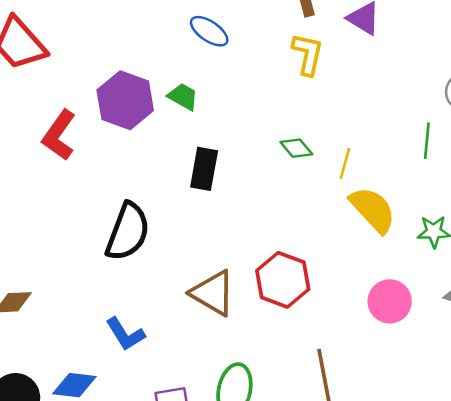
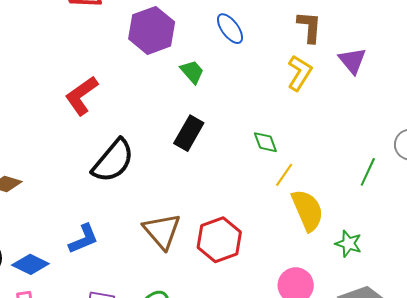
purple hexagon: (125, 100) -> (152, 30), moved
red L-shape: (59, 135) -> (82, 96), moved
yellow line: (345, 163) -> (284, 175), moved
blue L-shape: (125, 334) -> (83, 239), turned -100

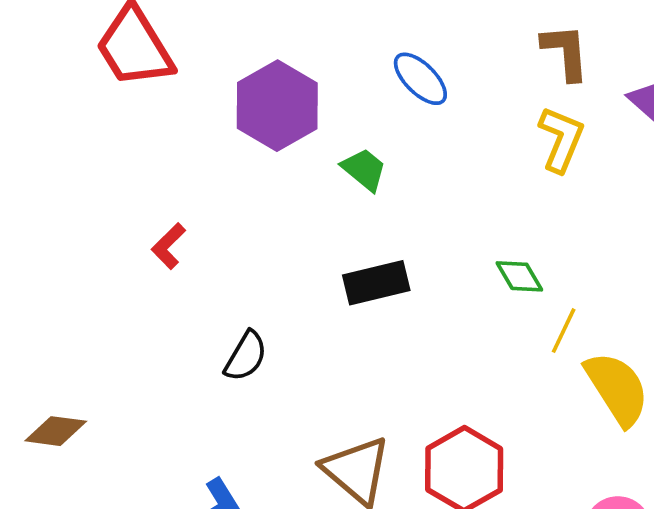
red L-shape: (82, 96) -> (168, 246), size x0.6
black rectangle: (189, 133) -> (376, 283), turned 56
black semicircle: (113, 161) -> (246, 356), size x0.6

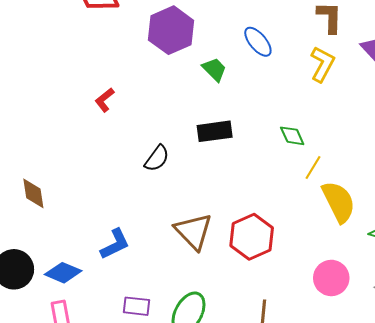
blue ellipse: (420, 79) -> (258, 42), moved
black semicircle: (246, 356) -> (157, 158), moved
brown diamond: (56, 431) -> (33, 193), turned 68

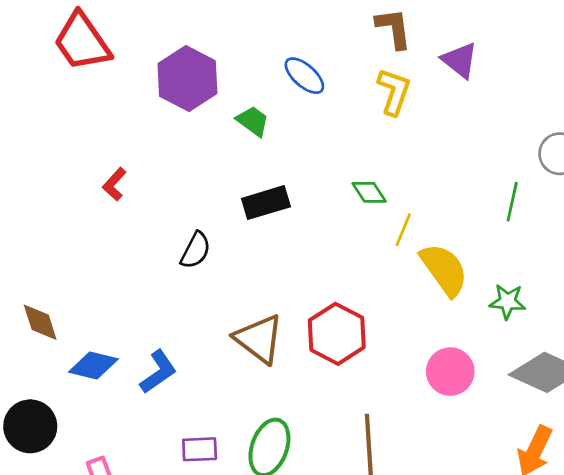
blue diamond: (63, 273) -> (93, 365), moved

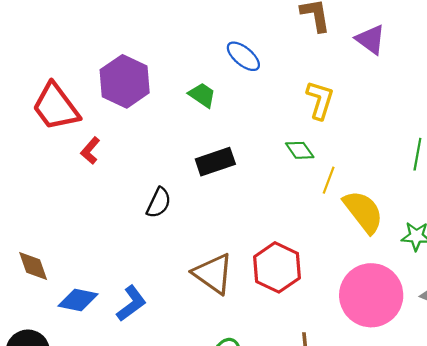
red trapezoid: (82, 42) -> (56, 107), moved
purple hexagon: (187, 78) -> (125, 81), moved
yellow L-shape: (394, 92) -> (320, 100), moved
pink circle: (450, 372) -> (371, 295), size x1.6

